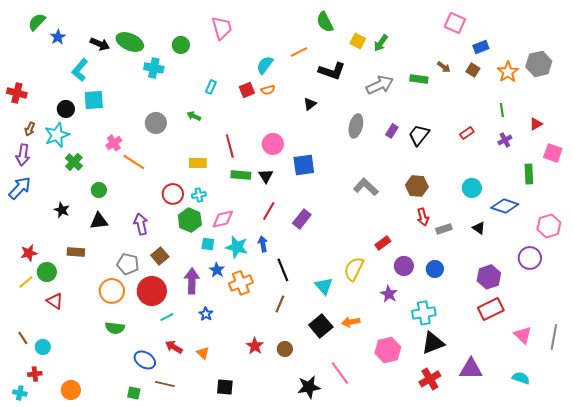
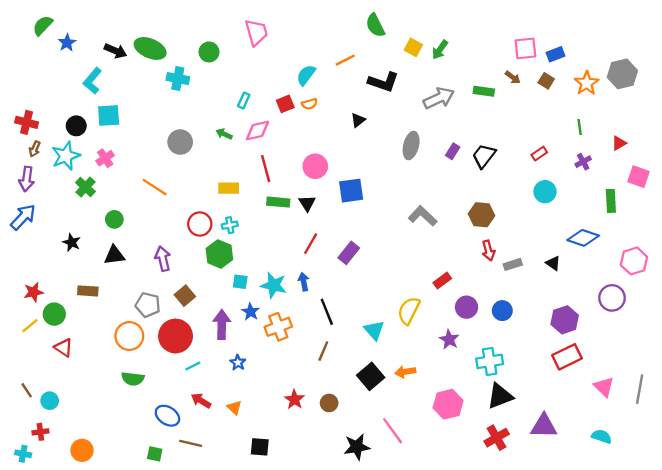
pink square: (455, 23) -> (525, 48), moved, turned -30
red cross: (17, 93) -> (27, 122), moved
pink cross: (114, 143) -> (105, 158), moved
cyan circle: (472, 188) -> (545, 192), moved
pink diamond: (223, 219) -> (258, 130), moved

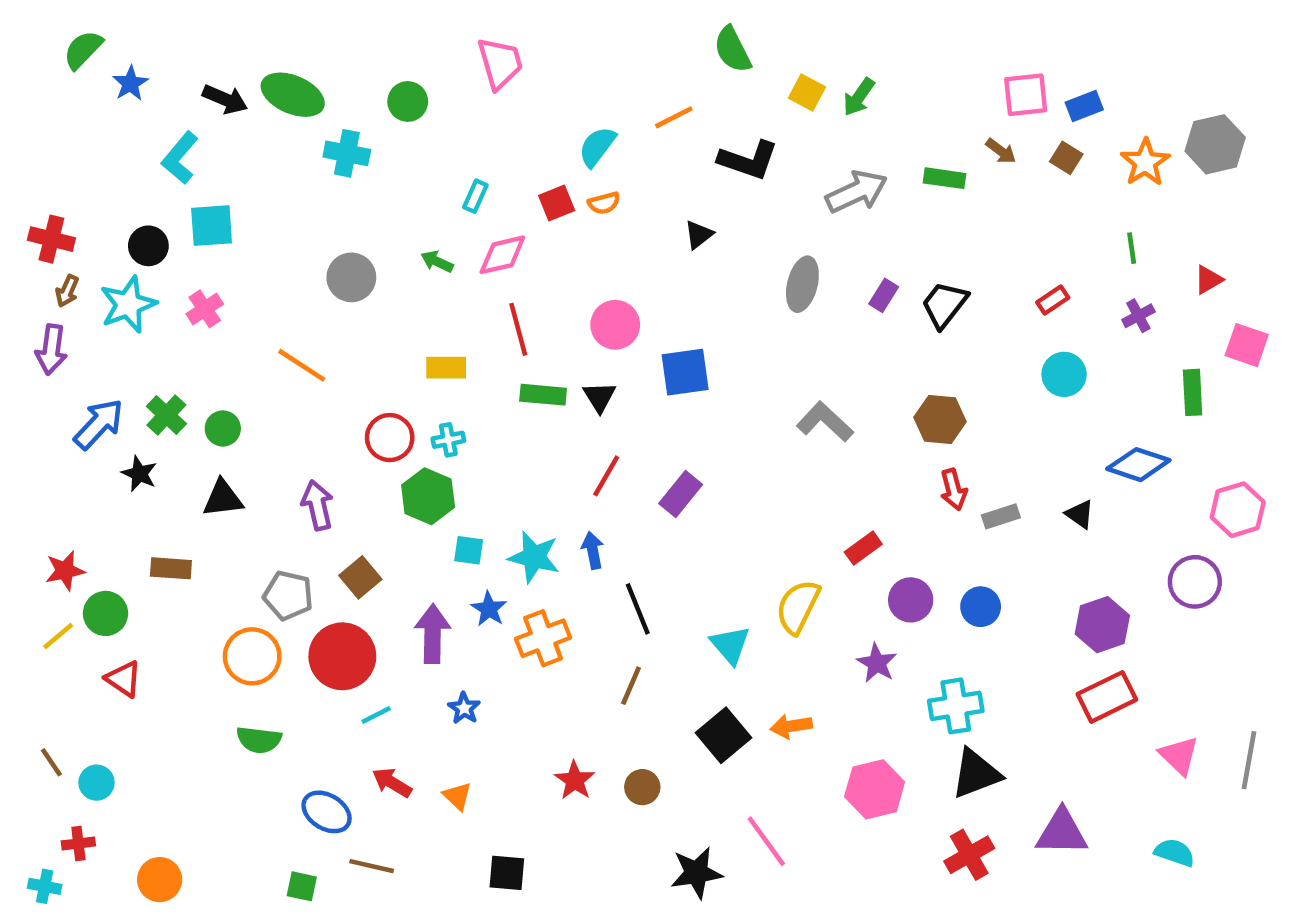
green cross: (85, 187) -> (166, 415), moved
blue arrow: (23, 217) -> (99, 424), moved

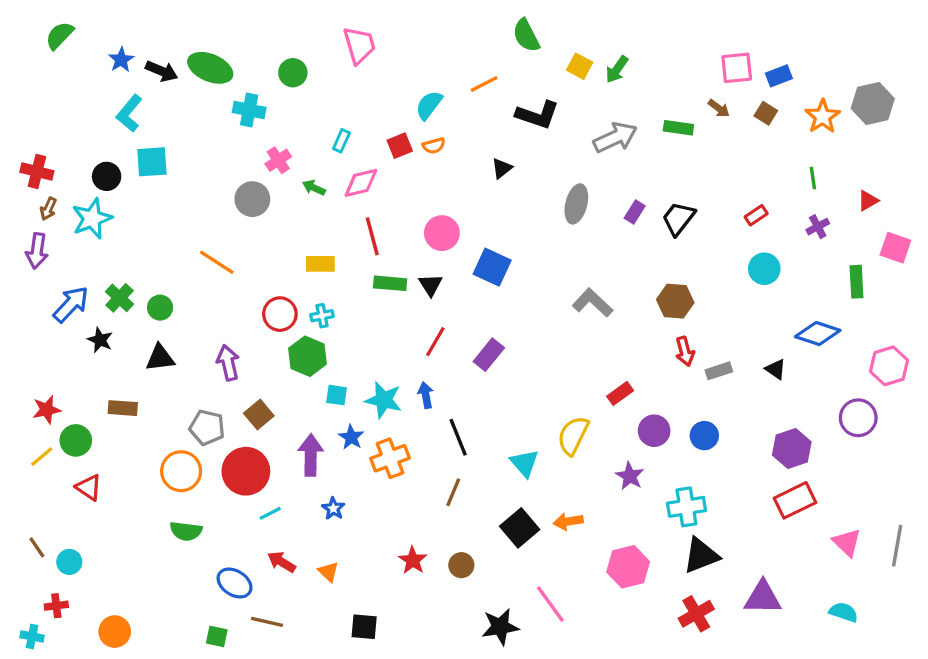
blue star: (130, 83) -> (121, 60), moved
pink cross: (205, 309) -> (278, 160), moved
blue square: (685, 372) -> (492, 267), turned 33

